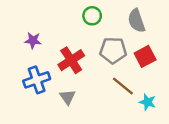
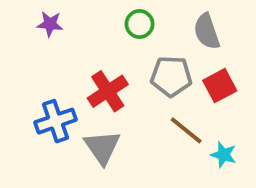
purple star: (33, 40) -> (50, 24), moved
gray triangle: (67, 97) -> (102, 147), size x1.5

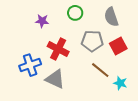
purple star: (50, 24) -> (42, 21), moved
red cross: (108, 91) -> (58, 49), turned -30
gray triangle: (102, 147) -> (55, 79), turned -30

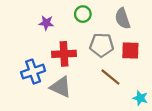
red square: (118, 46) -> (130, 51), turned 30
red cross: (58, 49) -> (64, 54), turned -30
cyan star: (120, 83) -> (140, 98), moved

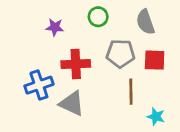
brown line: (110, 77) -> (131, 92), turned 50
cyan star: (140, 98) -> (156, 117), moved

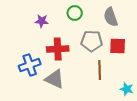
cyan star: (156, 117) -> (127, 89), moved

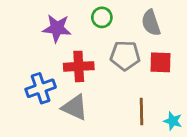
purple star: (42, 21) -> (57, 28), size x1.5
brown line: (100, 70) -> (141, 111), moved

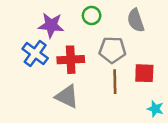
red square: (161, 62) -> (144, 73), moved
blue cross: (41, 88) -> (35, 54), moved, turned -35
brown line: (141, 111) -> (115, 82), moved

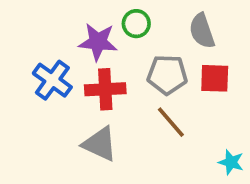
purple star: (51, 25) -> (98, 42), moved
red square: (144, 73) -> (215, 78), moved
brown line: (115, 82) -> (171, 122), turned -40

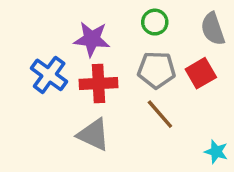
green circle: (136, 24) -> (155, 22), moved
gray semicircle: (202, 31) -> (213, 29), moved
red square: (215, 78) -> (201, 73), turned -32

